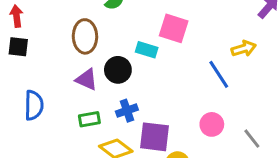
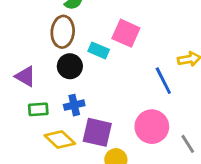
brown ellipse: (85, 36) -> (63, 32), moved
purple triangle: (87, 79) -> (25, 76), moved
pink circle: (212, 124) -> (152, 127), size x1.5

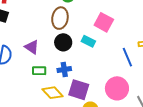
cyan rectangle: (99, 50) -> (88, 41), moved

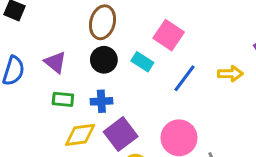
blue line: (127, 57) -> (185, 78), moved, turned 54
purple square: (79, 90) -> (121, 134), turned 30
yellow diamond: (52, 93) -> (80, 135), turned -60

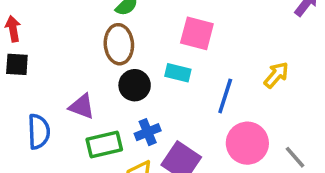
yellow arrow: (230, 74) -> (276, 75), moved, turned -30
blue line: (185, 78) -> (225, 96), moved
green rectangle: (63, 99) -> (104, 145), size x1.4

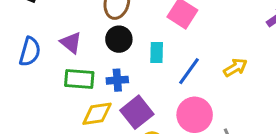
cyan rectangle: (178, 73) -> (157, 52), moved, turned 60

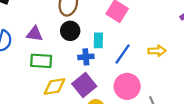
purple triangle: (71, 43) -> (35, 34), turned -30
yellow arrow: (235, 67) -> (157, 51), turned 30
blue cross: (117, 80) -> (86, 57), moved

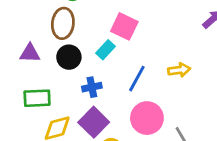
purple triangle: (35, 34) -> (30, 53), moved
cyan rectangle: (98, 40) -> (106, 50), moved, turned 48

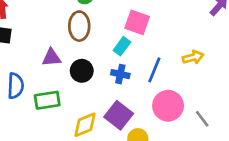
black circle: (69, 57) -> (82, 71), moved
blue cross: (92, 87) -> (120, 74), moved, turned 30
green rectangle: (37, 98) -> (47, 100), moved

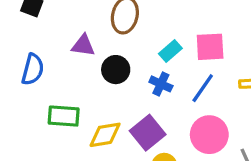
pink square: (137, 22) -> (210, 47), moved, turned -35
green rectangle: (47, 100) -> (64, 116), moved

